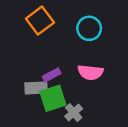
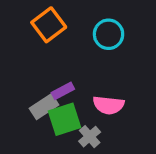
pink semicircle: (90, 72) -> (109, 105), moved
gray rectangle: (36, 88) -> (44, 107), turned -30

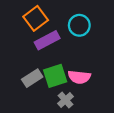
purple rectangle: (63, 91) -> (47, 40), moved, size x1.5
green square: (64, 119) -> (55, 76), moved

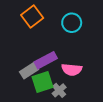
purple rectangle: (47, 40) -> (46, 60), moved
green square: (55, 76) -> (43, 82), moved

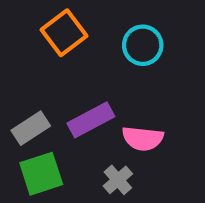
gray rectangle: (29, 71) -> (31, 128), moved
green square: (43, 82) -> (41, 174), moved

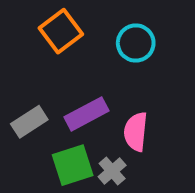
pink semicircle: (143, 138) -> (136, 132), turned 90
green square: (41, 174) -> (73, 165), moved

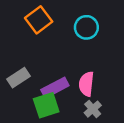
purple rectangle: (86, 114) -> (55, 88), moved
gray cross: (112, 171) -> (93, 109), moved

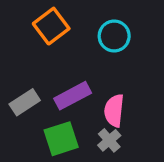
purple rectangle: (55, 88) -> (73, 96), moved
gray cross: (93, 109) -> (109, 140), moved

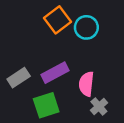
orange square: (51, 26) -> (57, 20), moved
gray cross: (109, 140) -> (99, 107), moved

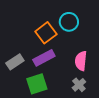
orange square: (57, 20) -> (46, 33), moved
pink semicircle: (86, 84) -> (81, 61), moved

